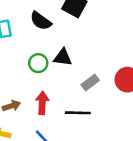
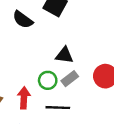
black triangle: (63, 57) -> (64, 55), moved
green circle: (38, 63) -> (48, 80), moved

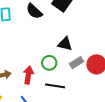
gray rectangle: (70, 79) -> (77, 63), moved

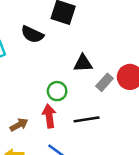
green circle: (49, 63) -> (57, 91), moved

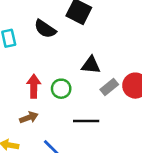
red arrow: (49, 116) -> (34, 86), moved
brown arrow: (19, 125) -> (29, 118), moved

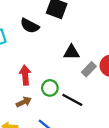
green circle: (61, 89) -> (50, 88), moved
black line: (86, 121) -> (72, 100), turned 35

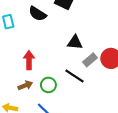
green circle: (50, 88) -> (48, 85), moved
black line: (72, 100) -> (75, 76), moved

